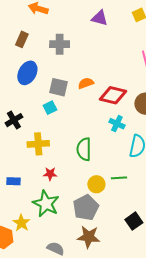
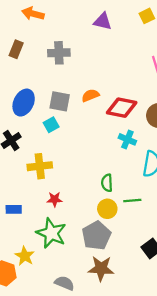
blue ellipse: (27, 73) -> (24, 103), moved
green semicircle: (84, 149) -> (107, 183), moved, size x0.7

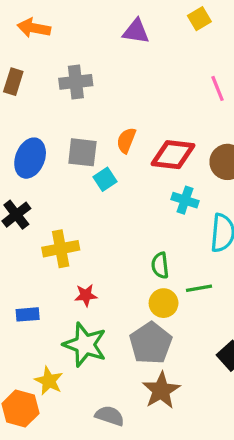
orange semicircle: (90, 95) -> (126, 140), turned -42
cyan square: (51, 125) -> (105, 179), moved
brown star: (101, 268) -> (161, 390), turned -30

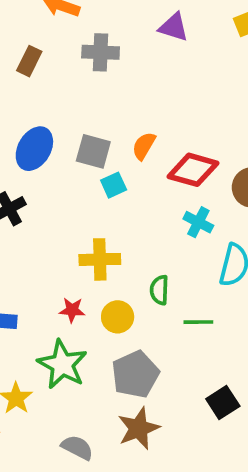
gray cross: (76, 82) -> (101, 52), moved
yellow cross: (61, 249) -> (100, 259), moved
yellow circle: (164, 303) -> (118, 317), moved

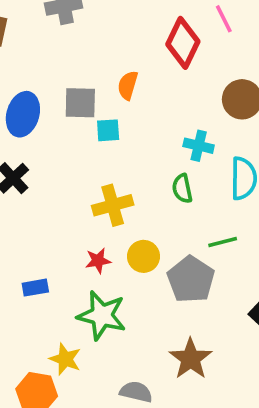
red diamond: (193, 170) -> (183, 43), moved, turned -66
cyan square: (114, 185) -> (108, 130), turned 35
green semicircle: (159, 290) -> (182, 188), moved
gray pentagon: (135, 374) -> (191, 279), moved

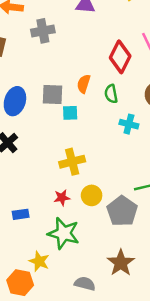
green semicircle: (182, 188) -> (111, 94), moved

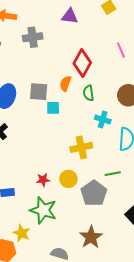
red diamond: (120, 57) -> (82, 63), moved
yellow cross: (72, 162) -> (81, 147), moved

